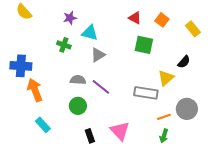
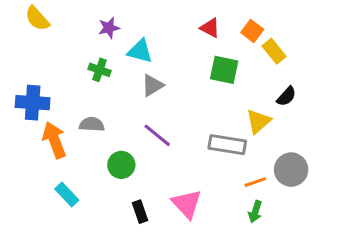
yellow rectangle: (193, 29) -> (274, 51), moved
gray semicircle: (78, 80) -> (92, 124), moved

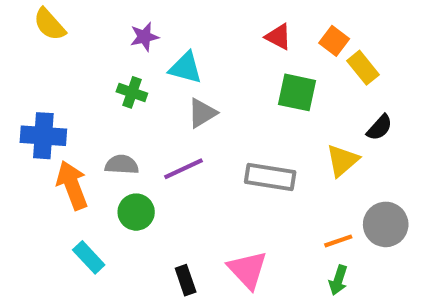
purple line: (157, 135) -> (184, 169), moved, turned -64
gray rectangle: (227, 145) -> (270, 177), moved
green circle: (121, 165) -> (136, 212), moved

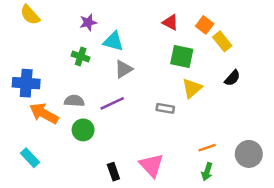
yellow triangle: (342, 160) -> (192, 88), moved
gray rectangle: (270, 177) -> (165, 108), size x0.6
orange arrow: (72, 185) -> (44, 113), turned -40
gray circle: (386, 224) -> (249, 154), moved
cyan rectangle: (89, 257) -> (30, 158), moved

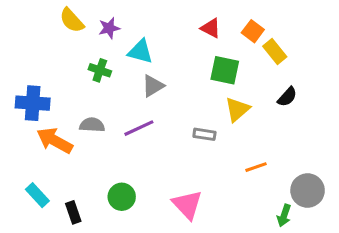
yellow semicircle: (30, 15) -> (72, 20), moved
green circle: (83, 130) -> (122, 197), moved
orange line: (207, 148) -> (256, 167), moved
black rectangle: (113, 172) -> (73, 212), moved
green arrow: (207, 172) -> (284, 215), moved

